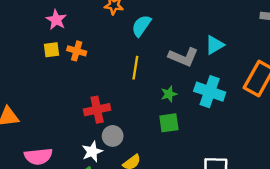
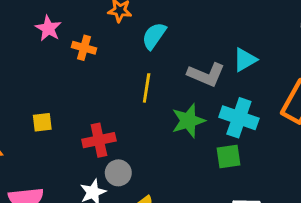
yellow square: (52, 50) -> (42, 122), moved
orange cross: (77, 51) -> (84, 48), moved
green star: (169, 94) -> (188, 121), size x1.6
green square: (169, 123) -> (229, 156), moved

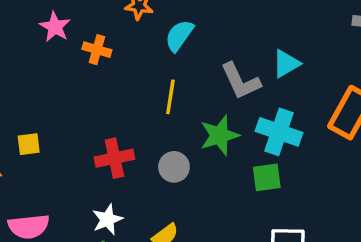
gray L-shape: (206, 75) -> (240, 81), turned 42
yellow square: (42, 122) -> (29, 144), moved
gray circle: (118, 173) -> (174, 167), moved

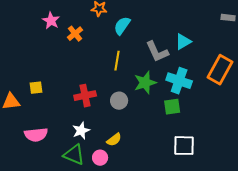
orange cross: (97, 50) -> (75, 34), turned 35

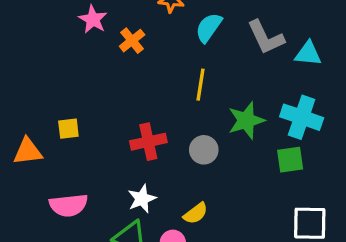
cyan triangle: (183, 42) -> (308, 54), turned 36
gray L-shape: (157, 52) -> (266, 37), moved

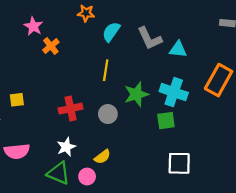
orange cross: (132, 41) -> (51, 46), moved

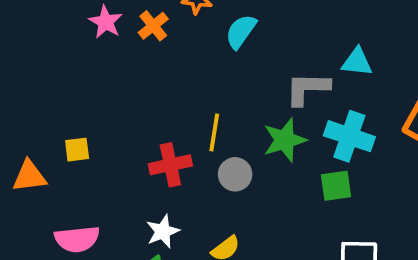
gray L-shape: (150, 38) -> (307, 89), moved, turned 116
orange cross: (51, 46) -> (153, 26), moved
yellow line: (106, 70) -> (214, 132), moved

